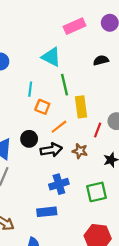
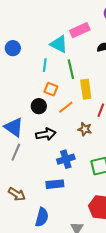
pink rectangle: (74, 26) -> (80, 30), moved
cyan line: (30, 89) -> (45, 65), moved
black circle: (29, 139) -> (39, 106), moved
black arrow: (51, 150) -> (46, 134), moved

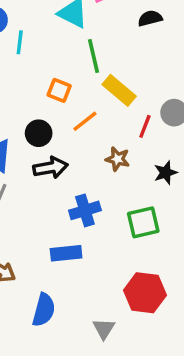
cyan line: (45, 65) -> (20, 42), moved
yellow rectangle: (86, 89) -> (119, 90), turned -42
black circle: (39, 106) -> (39, 133), moved

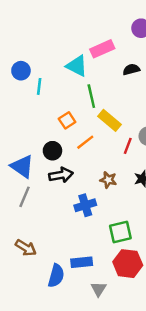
orange square: (59, 90) -> (67, 120), turned 35
brown star: (117, 159) -> (108, 180), moved
green square: (143, 222) -> (120, 232), moved
blue rectangle: (66, 253) -> (82, 262), moved

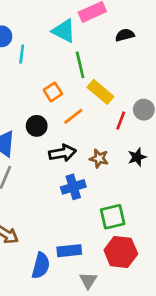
black arrow: (61, 175) -> (62, 153), moved

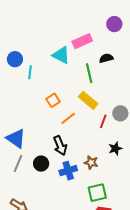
green line: (80, 65) -> (89, 73), moved
black circle: (37, 126) -> (41, 164), moved
black arrow: (62, 153) -> (60, 145), turned 78
brown star: (99, 158) -> (91, 163), moved

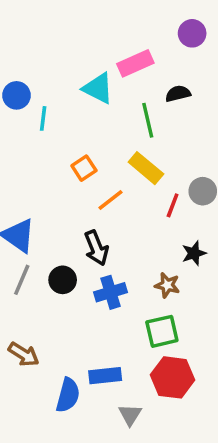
brown star: (91, 163) -> (167, 285), moved

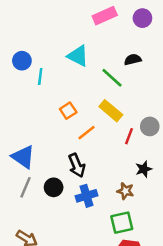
pink rectangle: (135, 63) -> (105, 16), moved
green line: (148, 120) -> (112, 78), turned -35

